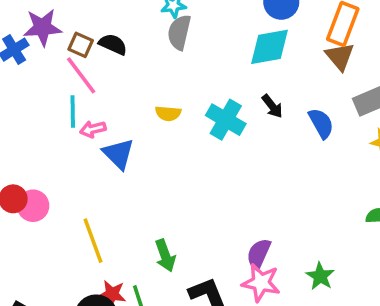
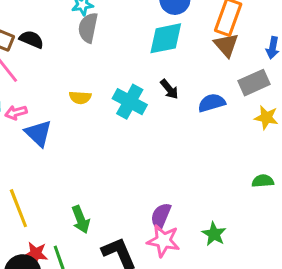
blue semicircle: (321, 123) -> (212, 103), turned -76

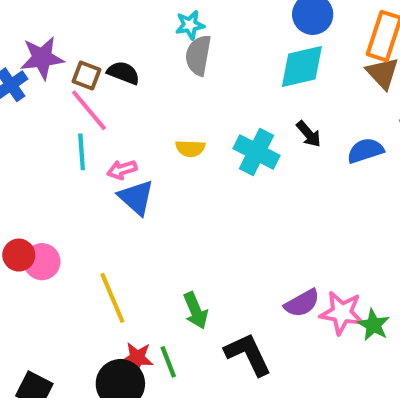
pink arrow: (16, 113) -> (122, 170), moved
purple semicircle: (161, 216) -> (302, 303), turned -140
pink star: (163, 241) -> (342, 313), moved

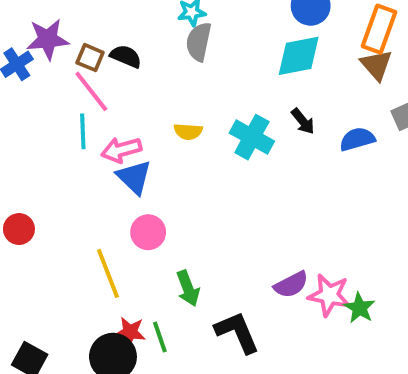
pink arrow: (122, 170) -> (121, 150), size x1.4
pink circle: (42, 262) -> (148, 232), moved

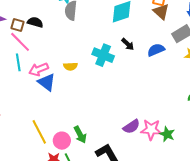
yellow semicircle: (188, 131) -> (70, 66), moved
pink circle: (148, 232) -> (62, 141), moved

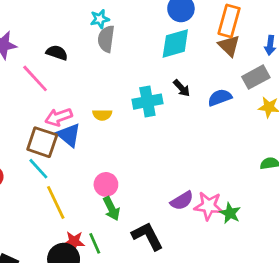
brown square: (17, 25) -> (42, 142), moved, size x1.6
cyan cross: (103, 55) -> (147, 102), turned -35
cyan line: (18, 62) -> (38, 169), moved, turned -36
pink circle: (62, 141) -> (106, 184), moved

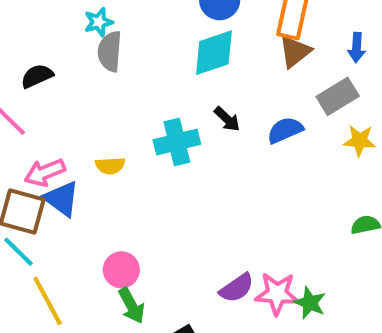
brown triangle: (229, 46) -> (295, 52), turned 40
black semicircle: (57, 53) -> (37, 76), turned -40

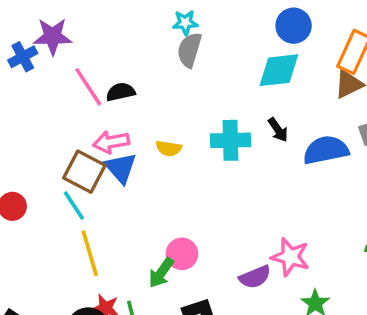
black semicircle: (37, 76) -> (121, 92), moved
blue semicircle: (285, 130) -> (326, 150), size x1.4
pink circle: (121, 270) -> (182, 254), moved
pink star: (277, 294) -> (290, 257), moved
green arrow: (131, 306) -> (161, 273), turned 52

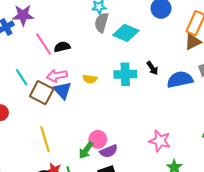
cyan diamond: (279, 70) -> (126, 33), moved, turned 30
cyan line: (74, 206) -> (22, 77), moved
purple semicircle: (255, 277) -> (109, 151), moved

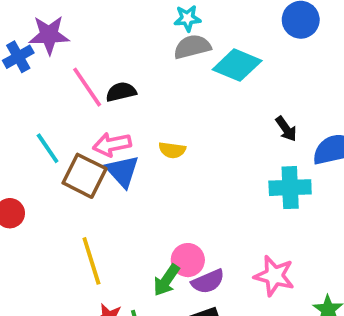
gray semicircle: (101, 23) -> (192, 47), turned 60
cyan cross: (125, 74) -> (290, 188), moved
pink star: (160, 141) -> (274, 276), moved

